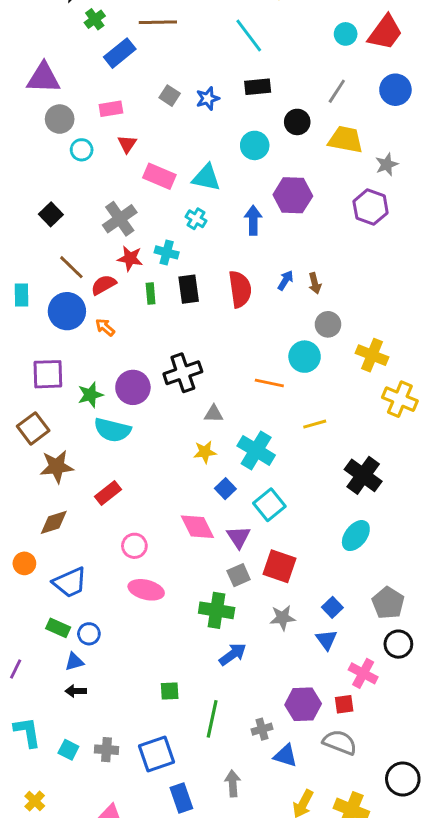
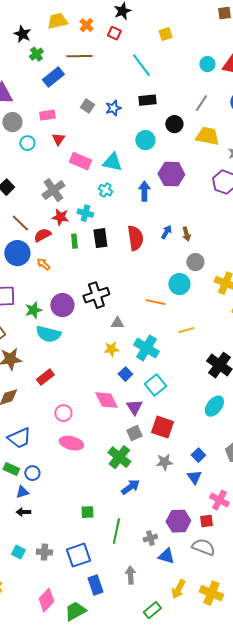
green cross: (217, 610) -> (119, 457), turned 30

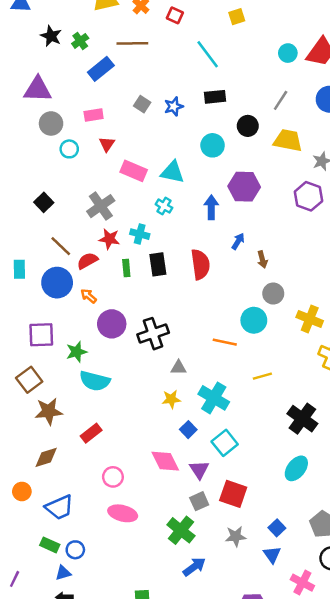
black star: (22, 34) -> (51, 36), moved
blue arrow: (166, 232) -> (238, 241), moved
purple circle: (62, 305) -> (112, 324), moved

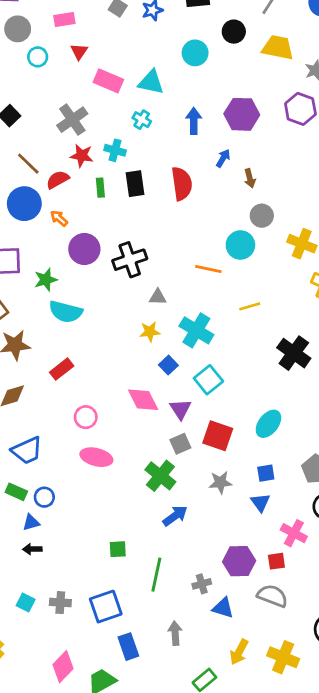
purple hexagon: (244, 187) -> (242, 114), moved
cyan ellipse: (296, 468) -> (268, 424), moved
blue square: (277, 528) -> (266, 473), turned 35

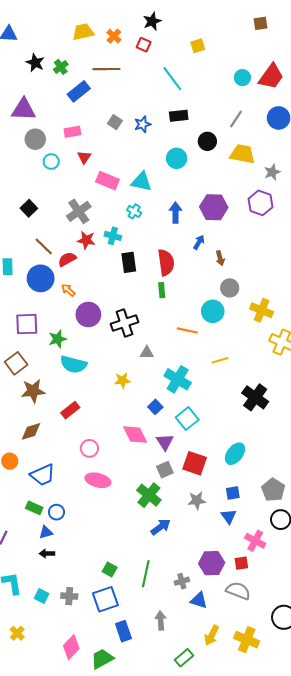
green rectangle: (100, 188) -> (162, 290), moved
yellow star: (150, 332) -> (122, 380), moved
green square: (118, 549) -> (110, 569), moved, turned 32

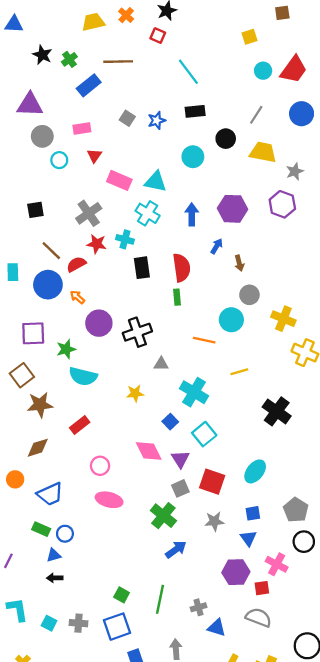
orange cross: (114, 36) -> (126, 15), moved
yellow square: (198, 46) -> (249, 37), moved
black square: (29, 208) -> (35, 210), turned 35
cyan cross: (134, 211) -> (148, 213), size x1.5
purple hexagon: (212, 563) -> (236, 572), moved

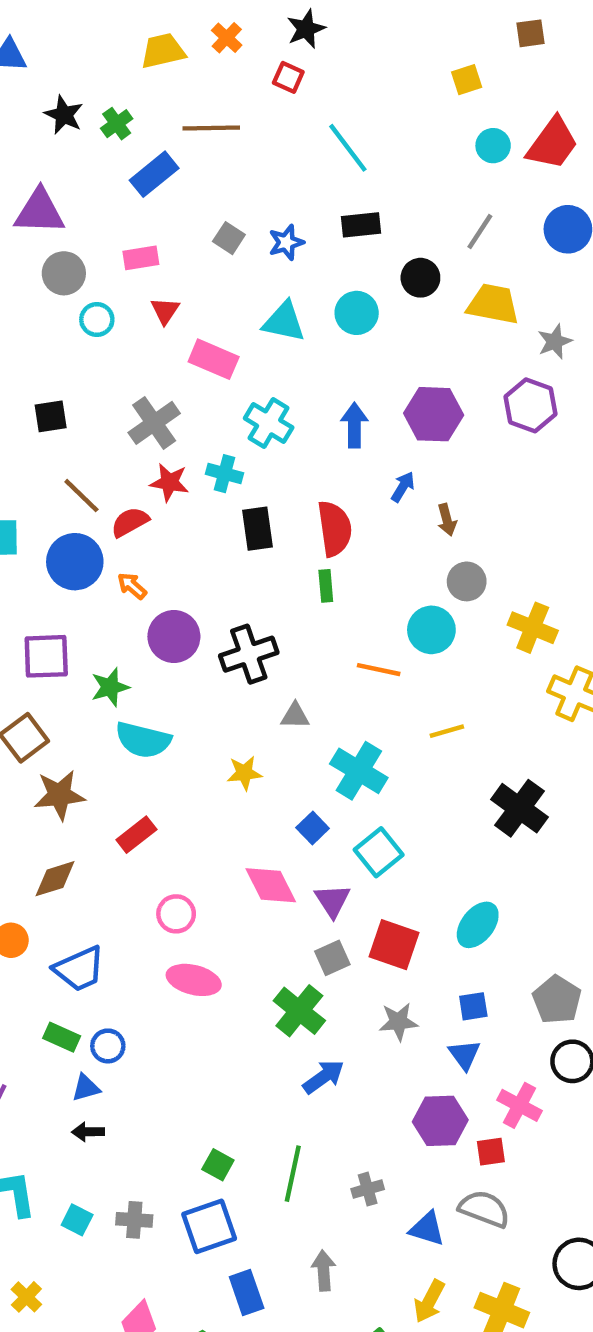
cyan triangle: (155, 182) -> (284, 322), moved
blue triangle: (217, 628) -> (427, 1229), moved

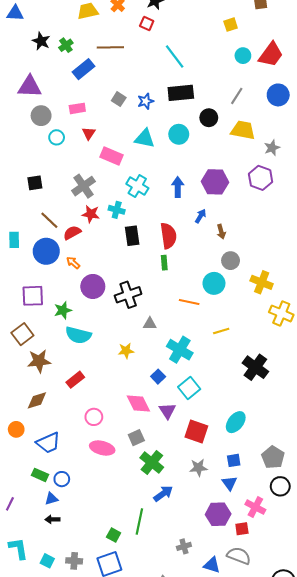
black rectangle: (361, 225) -> (181, 93), size x1.4
gray square: (332, 958) -> (136, 438), moved
green line: (293, 1174) -> (139, 522), moved

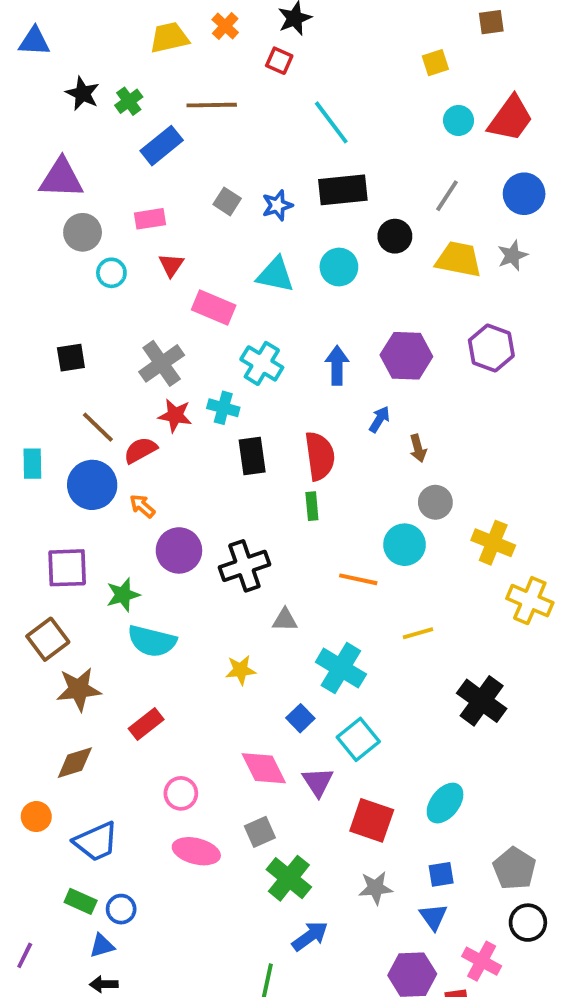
gray star: (272, 148) -> (512, 255), moved

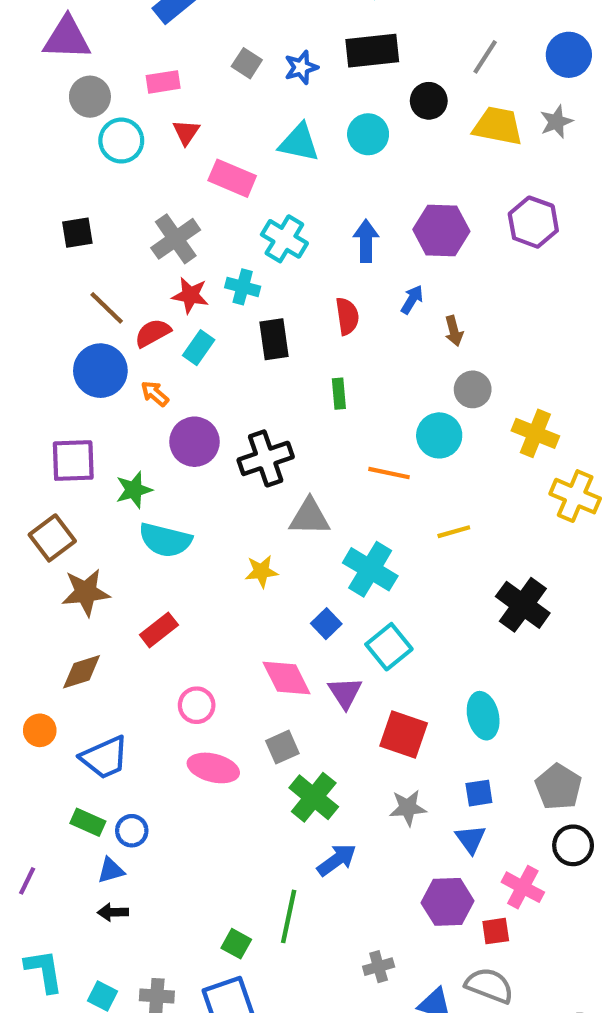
cyan circle: (111, 273) -> (121, 141), size x1.4
red semicircle: (320, 456) -> (347, 316), moved, size x0.7
cyan rectangle: (32, 464) -> (199, 348), moved, turned 36
gray triangle: (285, 620) -> (310, 517), size x1.5
cyan ellipse: (445, 803) -> (483, 716), turned -51

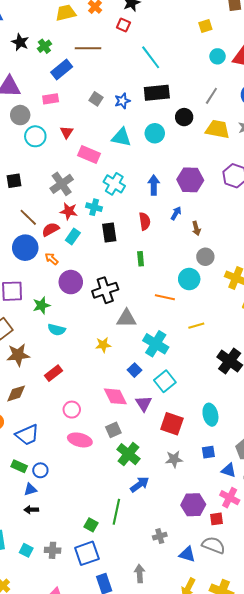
pink rectangle: (163, 82) -> (51, 99), moved
cyan semicircle: (165, 540) -> (57, 330), size x0.7
blue triangle: (471, 839) -> (229, 470), moved, turned -35

